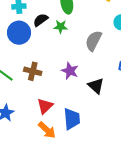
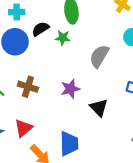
purple star: (70, 71) -> (70, 89), turned 30
red triangle: (45, 106) -> (24, 128), moved

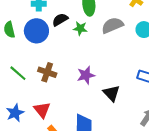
gray semicircle: (99, 56) -> (112, 25), moved, turned 35
red triangle: (24, 128) -> (42, 110), turned -30

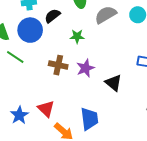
green star: (80, 28) -> (77, 36), moved
brown cross: (47, 72) -> (58, 65), moved
green line: (18, 73) -> (15, 57), moved

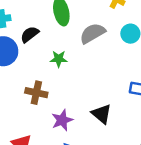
purple star: (85, 68) -> (62, 120), moved

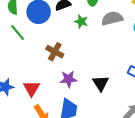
green star: (59, 59) -> (81, 22), moved

